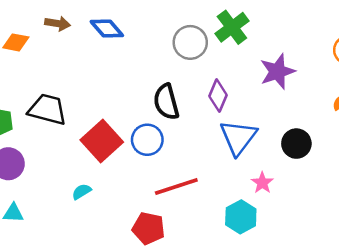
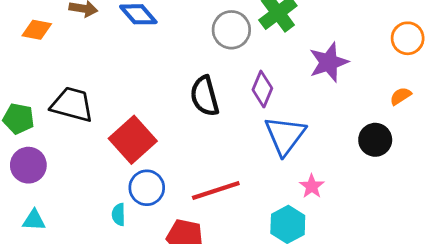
blue circle: (147, 140) -> (147, 188), moved
black circle: (296, 144) -> (375, 140), moved
cyan semicircle: (82, 192) -> (119, 215), moved, turned -60

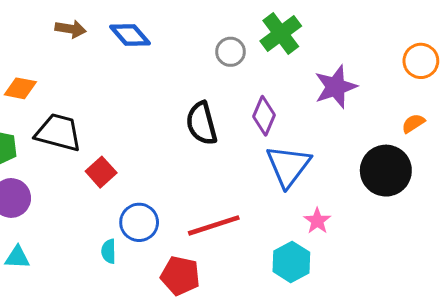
orange diamond: (37, 30) -> (20, 88), moved
gray circle: (231, 30) -> (230, 52), size x0.7
red square: (133, 140) -> (101, 172), moved, size x0.6
black circle: (375, 140) -> (386, 171), size x1.4

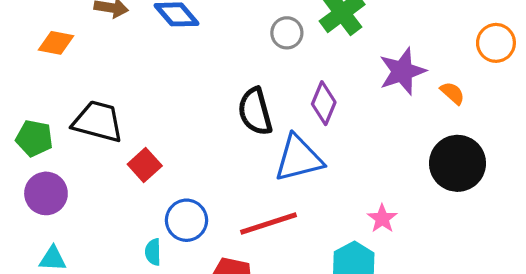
orange diamond: (20, 88) -> (56, 43), moved
orange semicircle: (413, 123) -> (452, 93), moved, turned 75
blue triangle: (288, 166) -> (299, 158), moved, turned 39

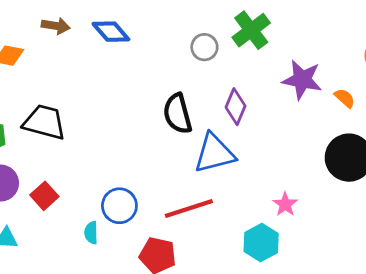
purple star: (402, 71) -> (302, 80), turned 30
red square: (145, 165) -> (44, 196), moved

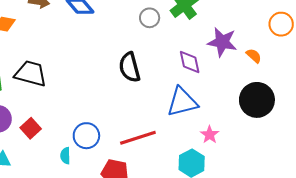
purple diamond: (236, 107) -> (190, 62), moved, turned -35
blue triangle: (214, 153) -> (182, 102), moved

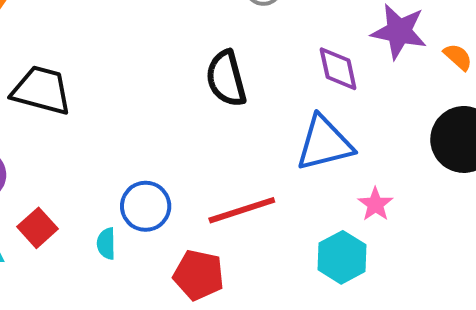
red square: (31, 128) -> (38, 228), moved

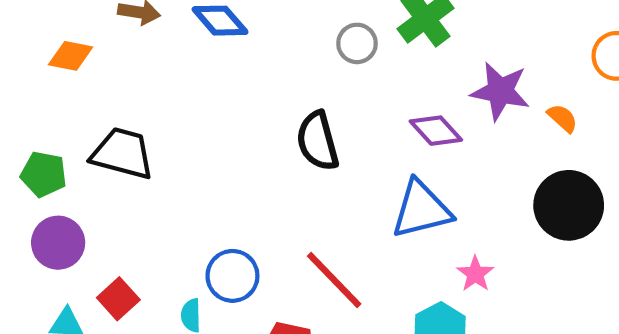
purple diamond: (338, 69) -> (436, 131), turned -30
red line: (242, 210) -> (334, 280), turned 64

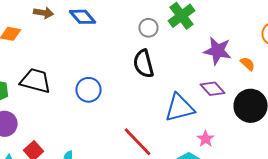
purple diamond: (436, 131) -> (213, 89), moved
black semicircle: (318, 141) -> (144, 64), moved
blue circle: (232, 276) -> (89, 90), moved

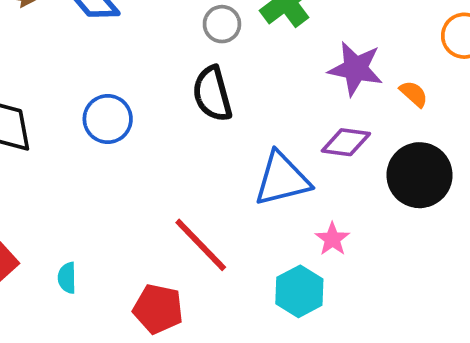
purple diamond: (213, 89) -> (346, 142), turned -40
blue circle: (89, 90) -> (108, 119), moved

